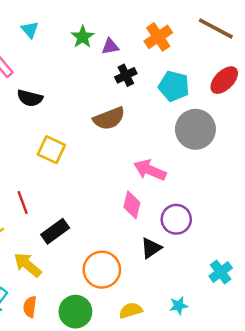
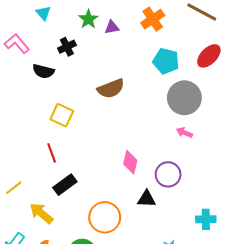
black cross: (126, 75) -> (67, 47), moved
pink arrow: (150, 170) -> (184, 133), moved, size x0.6
red line: (23, 202) -> (52, 153), moved
black triangle: (151, 248) -> (147, 199), turned 36
cyan cross: (221, 272) -> (206, 219), turned 36

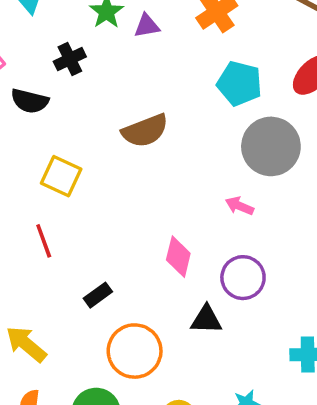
pink arrow: (184, 133) -> (239, 206), moved
black rectangle: (65, 185) -> (98, 295), moved, size x0.7

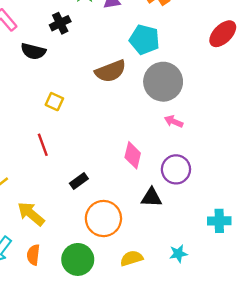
cyan pentagon: (239, 83) -> (144, 40), moved
gray circle: (271, 146) -> (163, 82), moved
yellow square: (61, 176) -> (54, 102), size x0.7

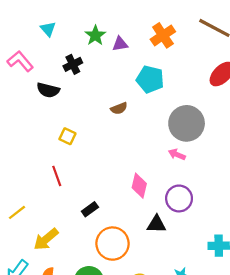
brown semicircle: (110, 71) -> (119, 108), size x0.6
gray circle: (163, 82) -> (187, 123), moved
yellow arrow: (31, 214) -> (46, 239), turned -80

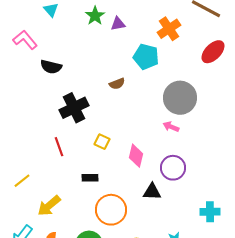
orange cross: (163, 35) -> (169, 29), moved
black cross: (73, 64) -> (74, 108), moved, size x1.6
yellow square: (67, 136) -> (102, 142), moved
black rectangle: (90, 209) -> (90, 178), turned 35

